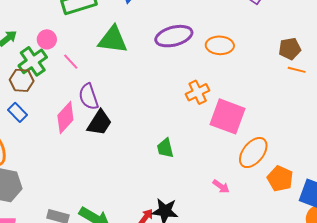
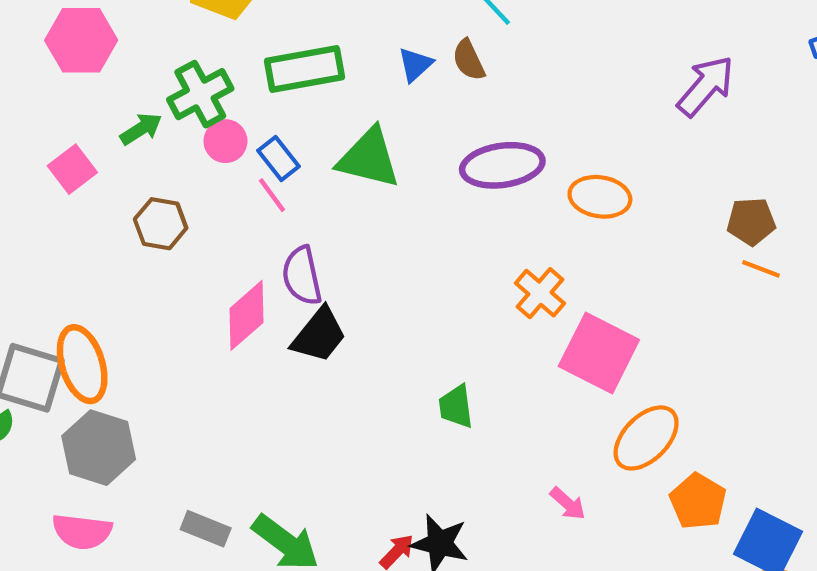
green cross: (33, 61) -> (200, 94), moved
orange cross: (198, 92) -> (540, 293), turned -30
blue rectangle: (17, 112) -> (278, 158), moved

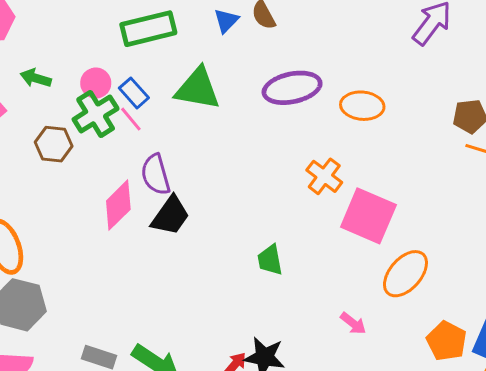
green cross: (200, 94) -> (96, 114), moved
green arrow: (141, 129) -> (36, 78), turned -128
orange pentagon: (698, 501) -> (447, 341), moved

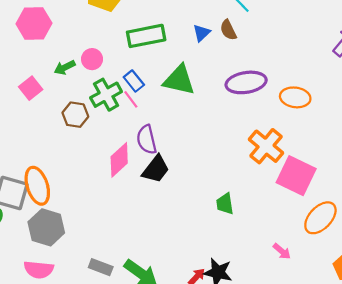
green arrow: (36, 78) -> (65, 67), turned -45
pink circle: (96, 83) -> (92, 59), moved
orange cross: (324, 176) -> (266, 146), size x1.4

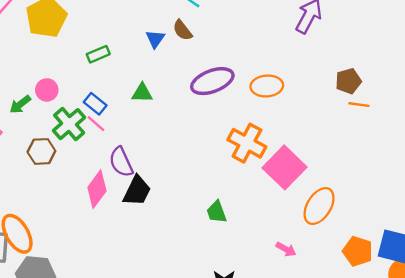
green rectangle: (146, 36) -> (98, 54), size x0.6
green triangle: (179, 80) -> (142, 93), size x0.6
pink square: (296, 176) -> (285, 167), turned 30

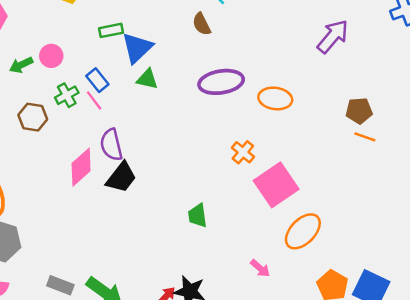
blue triangle: (155, 39) -> (137, 48), moved, size x1.6
green cross: (69, 124) -> (67, 95), size x0.7
orange cross: (247, 143) -> (243, 152), size x0.6

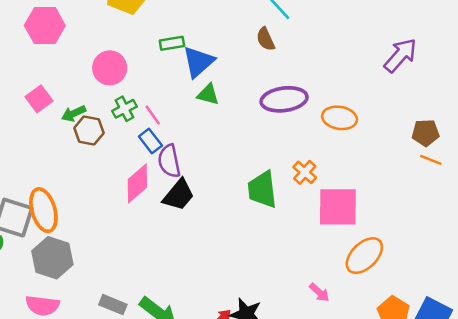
pink circle: (51, 56) -> (110, 68), size x1.4
green arrow: (21, 65) -> (74, 113), moved
blue rectangle: (97, 80) -> (150, 141), moved
pink square: (276, 185) -> (338, 207), turned 33
green trapezoid: (198, 216) -> (262, 190), moved, size x1.5

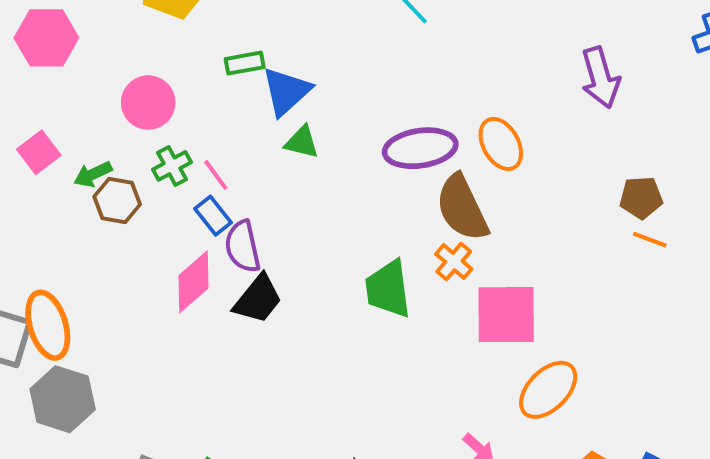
brown semicircle: (266, 39) -> (462, 208), moved, size x1.8
purple arrow: (400, 55) -> (600, 78), turned 123
orange ellipse: (339, 118) -> (501, 144), moved, turned 52

